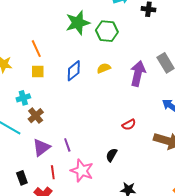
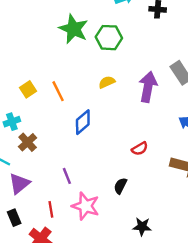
green star: (78, 23) -> (74, 29), turned -30
orange line: (36, 49) -> (58, 91), moved
blue diamond: (74, 71) -> (83, 122), moved
yellow square: (38, 72) -> (28, 89), turned -32
purple triangle: (41, 147) -> (19, 184), moved

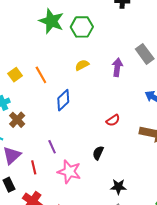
purple arrow: (148, 87) -> (117, 67), size x0.7
red line: (51, 209) -> (34, 167), moved

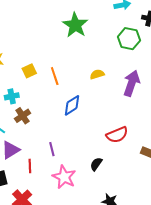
green hexagon: (82, 27) -> (129, 39), moved
purple arrow: (117, 67) -> (132, 83), size x1.4
red semicircle: (113, 120) -> (117, 135), size x1.5

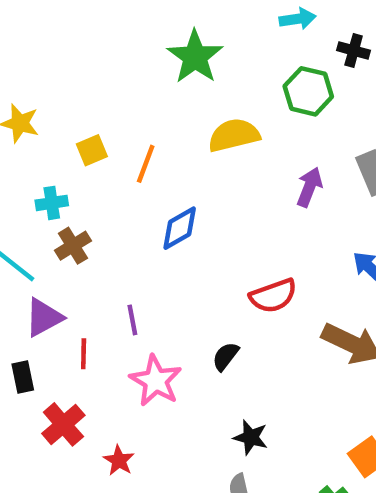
yellow semicircle: (97, 74) -> (234, 135), moved, size x1.6
orange line: (55, 76) -> (146, 164), turned 36
purple arrow: (132, 83) -> (309, 187), size x0.7

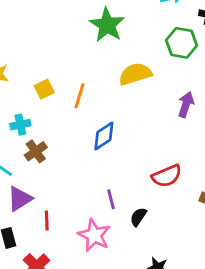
purple line: (132, 320) -> (111, 199), moved

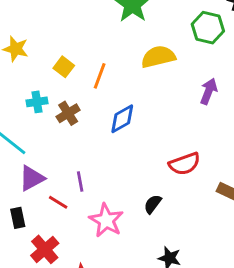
yellow square: (44, 89) -> (64, 67), turned -30
brown cross: (36, 151) -> (68, 113), moved
purple line: (111, 199) -> (80, 181), moved
red line: (47, 221) -> (58, 202), turned -60

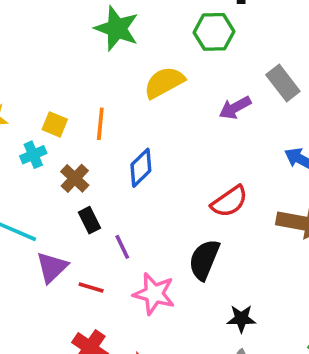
purple arrow: (209, 91) -> (235, 108), turned -125
cyan cross: (37, 102) -> (33, 155), moved
purple line: (80, 181) -> (122, 247), moved
black semicircle: (153, 204) -> (204, 260), size x1.6
black rectangle: (18, 218) -> (89, 220), moved

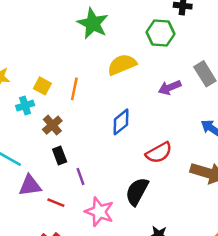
blue diamond: (141, 168) -> (121, 122), moved
purple triangle: (52, 267) -> (30, 186), turned 30

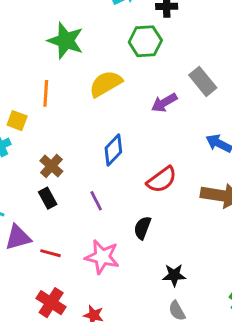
orange line: (74, 89) -> (46, 93), moved
brown cross: (52, 125) -> (51, 166), moved
purple line: (81, 177) -> (96, 201), moved
black semicircle: (137, 191) -> (142, 228), size x0.7

